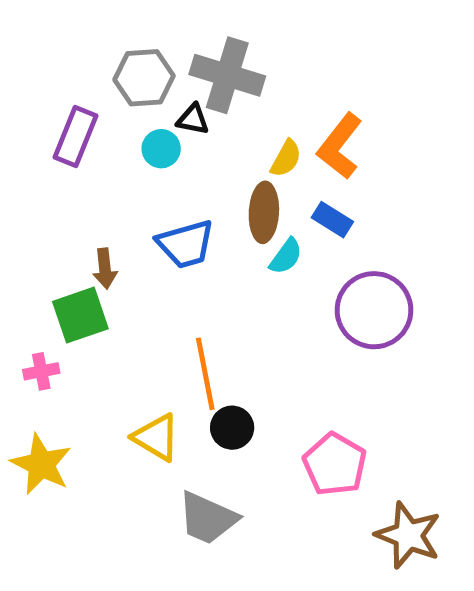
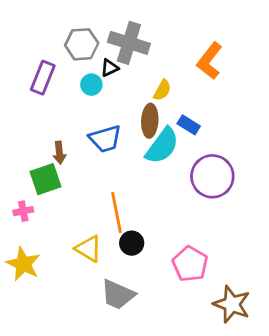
black triangle: (193, 119) -> (109, 68), turned -36
orange L-shape: (340, 146) -> (210, 61), moved
cyan semicircle: (286, 256) -> (162, 146), size x1.8

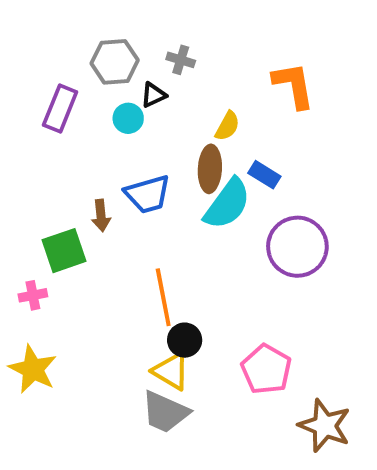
gray cross: (129, 43) -> (181, 60), size x0.5
orange L-shape: (210, 61) -> (294, 85), turned 132
brown arrow: (59, 153) -> (101, 216), moved
yellow triangle: (89, 249) -> (171, 371), moved

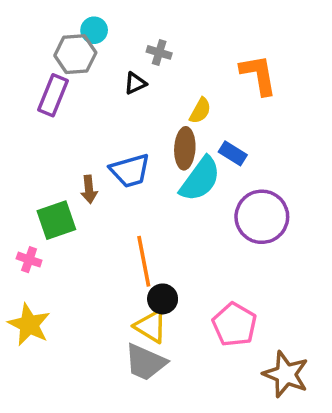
gray hexagon: (115, 62) -> (75, 54), moved
cyan circle: (128, 118) -> (94, 30), moved
pink cross: (33, 295) -> (29, 260), turned 30

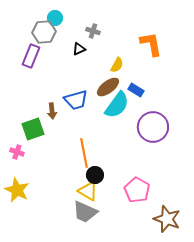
brown ellipse: (185, 148) -> (108, 87), turned 50

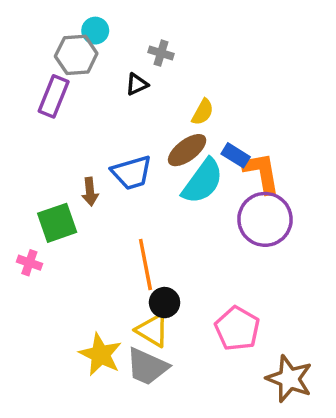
orange L-shape: (151, 44) -> (262, 173), moved
yellow star: (17, 190) -> (100, 355), moved

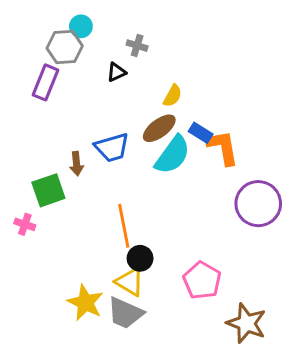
purple circle: (265, 219) -> (258, 204), moved

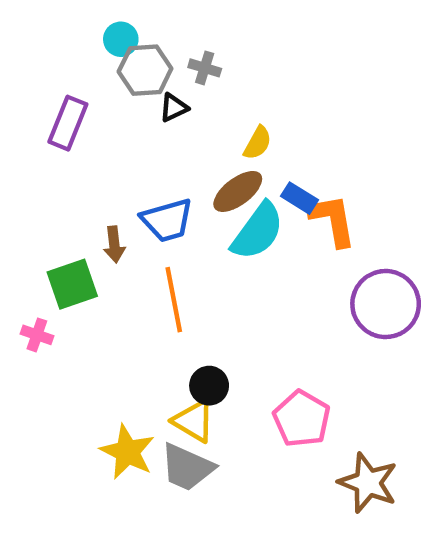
gray hexagon: (65, 47) -> (145, 70), moved
orange line: (124, 226) -> (174, 300), moved

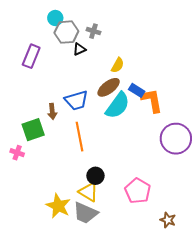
brown star: (368, 483) -> (168, 220), size x0.6

